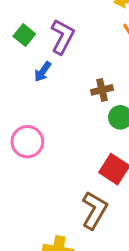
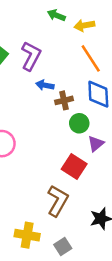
blue arrow: (43, 72) -> (45, 85), moved, turned 66

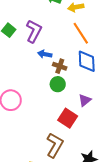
brown cross: (64, 100) -> (60, 66), turned 32
green circle: (79, 123) -> (58, 84), moved

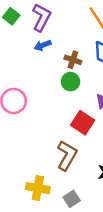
blue arrow: (45, 54) -> (43, 45), moved, turned -32

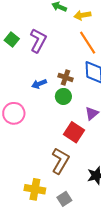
blue arrow: (43, 45) -> (39, 84), moved

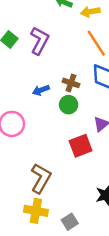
red square: (74, 132) -> (81, 146), turned 36
brown L-shape: (60, 161) -> (41, 178), moved

